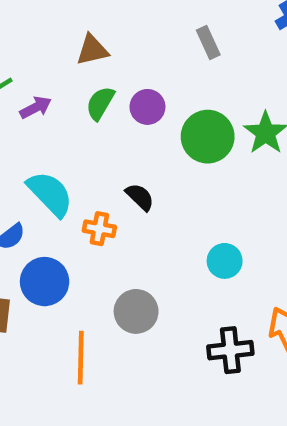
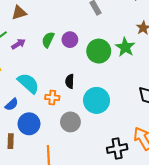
brown triangle: (92, 50) -> (19, 13), moved
black semicircle: (140, 197) -> (70, 81), turned -128
cyan circle: (225, 261) -> (97, 100), moved, size x1.6
gray circle: (136, 311) -> (70, 122), moved

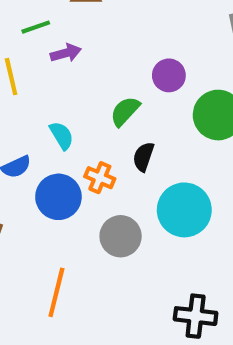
green semicircle: (48, 40) -> (125, 111), moved
cyan semicircle: (28, 83) -> (62, 136), size x0.6
blue circle: (29, 124) -> (58, 197), moved

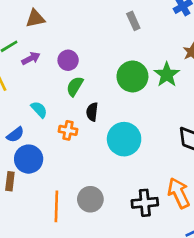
purple circle: (169, 75) -> (68, 60), moved
blue circle: (58, 197) -> (29, 159), moved
gray circle: (121, 236) -> (90, 199), moved

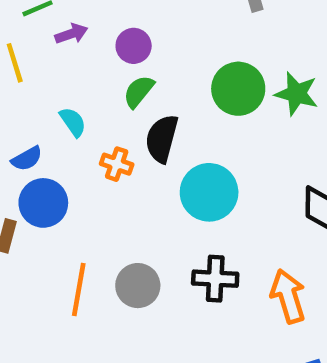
green star: (167, 75) -> (297, 94), turned -30
black semicircle: (92, 112) -> (162, 139), size x1.5
black cross: (145, 203) -> (215, 279), moved

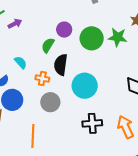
purple circle: (134, 46) -> (64, 30), moved
gray circle: (138, 286) -> (50, 102), moved

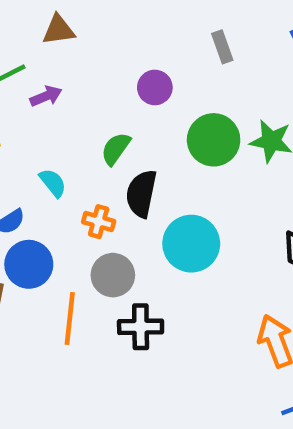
purple circle: (64, 30) -> (155, 87), moved
black cross: (92, 123) -> (141, 327), moved
orange line: (33, 136) -> (70, 318), moved

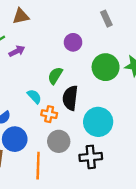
cyan semicircle: (53, 183) -> (34, 96), moved
black cross: (141, 327) -> (91, 157), moved

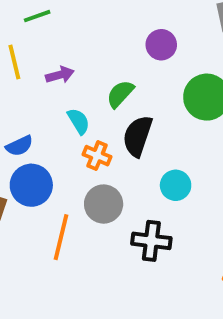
purple arrow: (17, 51) -> (60, 75), moved
cyan circle: (98, 122) -> (176, 185), size x0.6

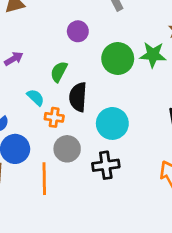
purple arrow: (60, 75) -> (14, 59), moved
cyan circle: (176, 185) -> (112, 123), size x1.5

